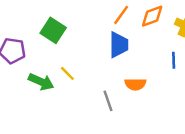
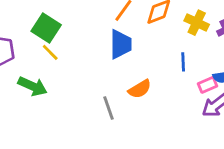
yellow line: (67, 73) -> (50, 52), moved
orange semicircle: (135, 84) -> (140, 89), turned -30

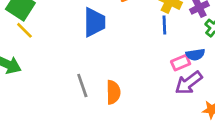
blue line: (183, 62) -> (164, 25), moved
orange semicircle: (140, 89) -> (113, 92), moved, turned -60

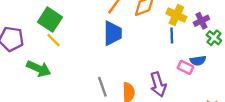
pink rectangle: (181, 63) -> (185, 67), turned 49
purple arrow: (189, 83) -> (158, 84), moved, turned -70

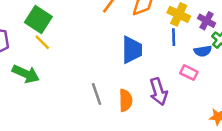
purple cross: (201, 21) -> (207, 21), turned -35
blue trapezoid: (113, 33) -> (132, 50), moved
blue semicircle: (198, 61) -> (203, 51), moved

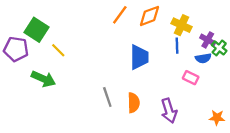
green square: (38, 19) -> (37, 30), moved
purple cross: (207, 21) -> (208, 40), moved
purple arrow: (158, 92) -> (169, 111), moved

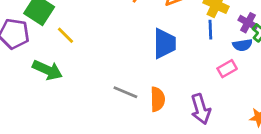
pink rectangle: (191, 78) -> (227, 69), turned -56
gray line: (107, 97) -> (125, 92), turned -48

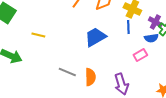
yellow line: (66, 35) -> (38, 35), moved, turned -32
blue trapezoid: (164, 44) -> (95, 37), turned -120

